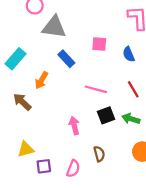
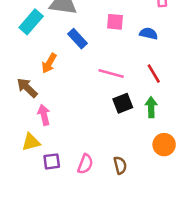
blue semicircle: (129, 54) -> (149, 33), turned 126
cyan rectangle: (15, 59) -> (31, 22), moved
green arrow: (131, 119) -> (151, 107), turned 72
pink arrow: (74, 126) -> (44, 115), moved
brown semicircle: (99, 154) -> (120, 165), moved

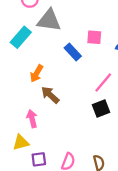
blue rectangle: (78, 39) -> (73, 52), moved
pink line: (111, 74) -> (103, 82), moved, turned -65
brown arrow: (27, 88) -> (50, 95), moved

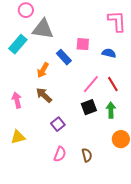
orange arrow: (37, 73) -> (43, 70), moved
pink arrow: (32, 119) -> (17, 100), moved
purple square: (39, 159) -> (58, 124), moved, turned -32

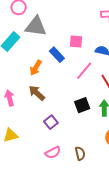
pink line: (91, 84) -> (84, 71), moved
pink semicircle: (60, 154) -> (53, 152), turned 42

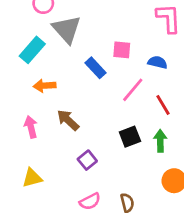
gray triangle: (36, 26) -> (67, 29), turned 40
orange arrow: (36, 68) -> (45, 86), moved, turned 56

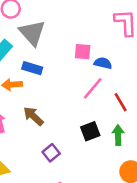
blue semicircle: (157, 62) -> (103, 63), moved
blue rectangle: (96, 68) -> (32, 68), moved, turned -30

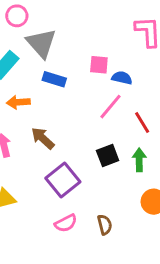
blue rectangle: (32, 68) -> (54, 79), moved
purple square: (51, 153) -> (63, 180), size x1.6

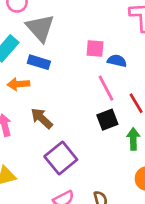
blue rectangle: (54, 79) -> (39, 62), moved
pink line: (110, 107) -> (106, 88), turned -68
black square: (108, 156) -> (107, 120), moved

